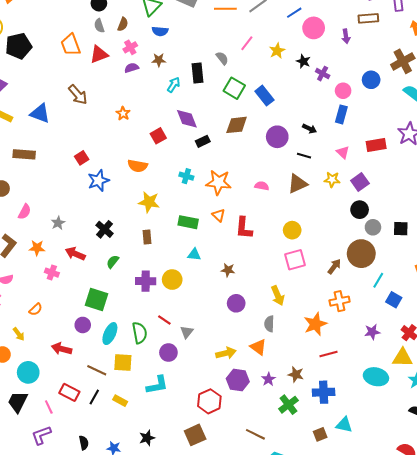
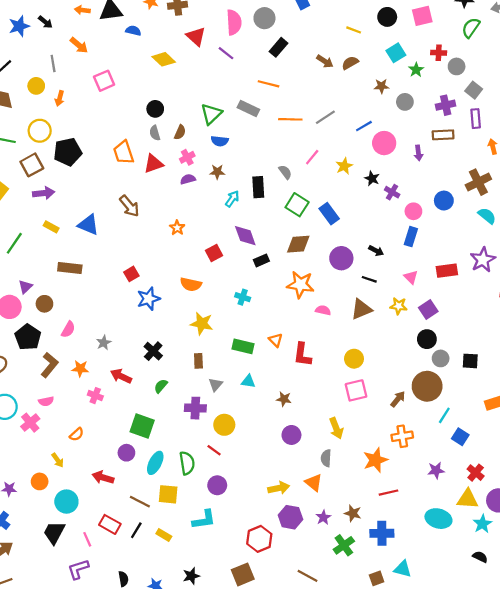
orange star: (219, 182) -> (300, 285), moved
yellow circle: (172, 280) -> (224, 425), moved
gray triangle: (187, 332) -> (216, 384), moved

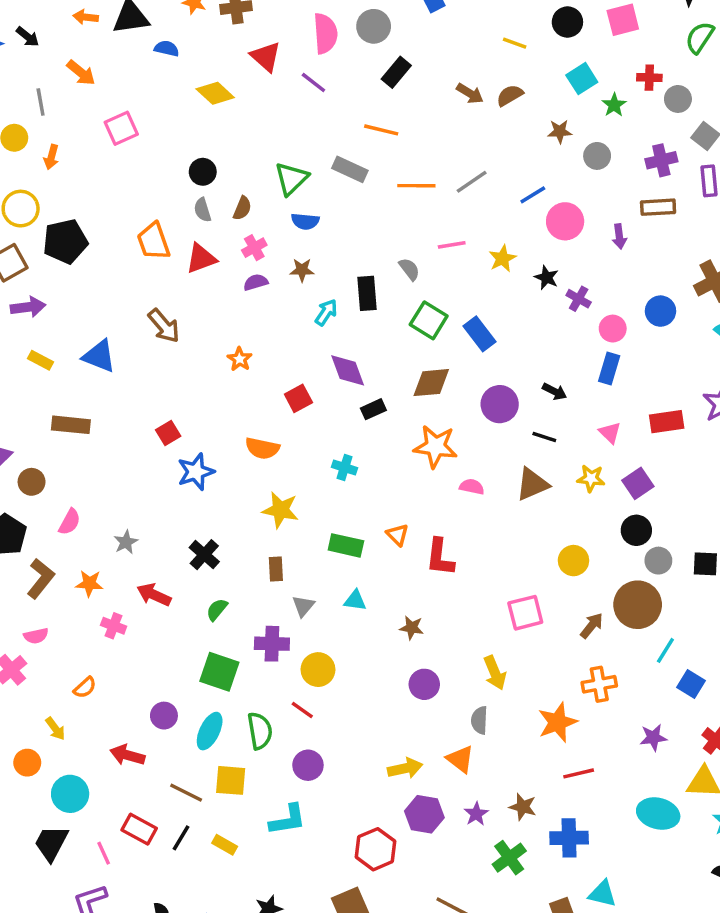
pink line: (312, 157) -> (452, 245), turned 42
yellow circle: (354, 359) -> (573, 561), moved
green square: (142, 426) -> (219, 672), moved

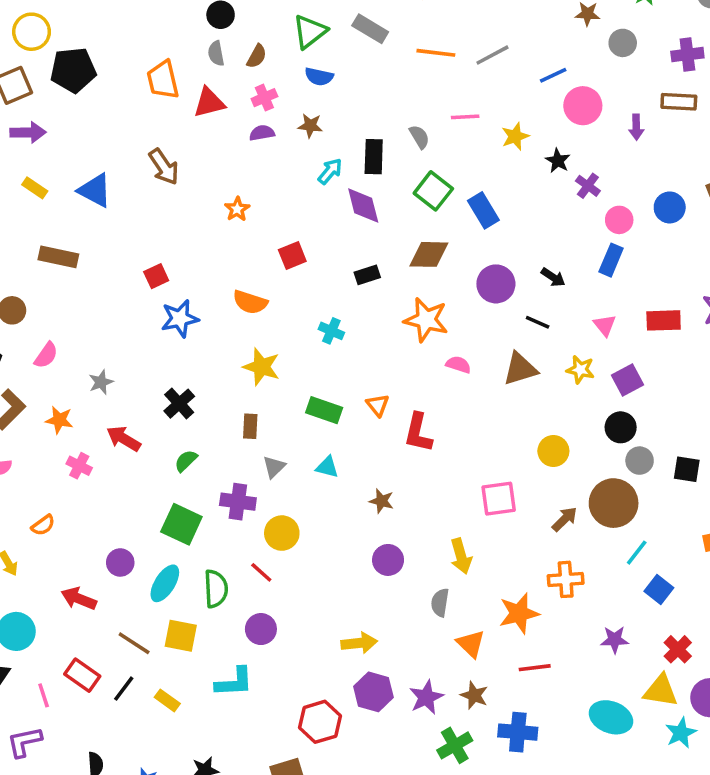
purple diamond: (348, 370) -> (363, 206), moved
orange triangle: (460, 759) -> (471, 644), moved
purple star: (476, 814) -> (426, 697), size x1.4

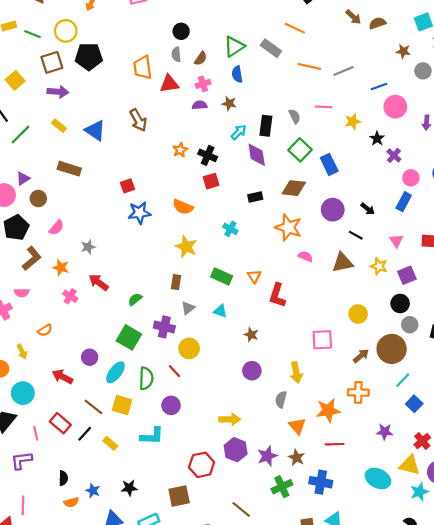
blue semicircle: (319, 77) -> (237, 74), turned 63
black cross: (179, 404) -> (208, 155), moved, turned -30

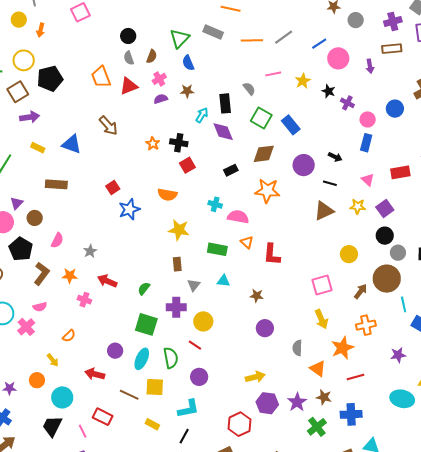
pink semicircle: (305, 256) -> (238, 217), moved, size x1.5
yellow arrow: (296, 373) -> (321, 319), moved
cyan line: (403, 380) -> (404, 304), turned -42
black line: (85, 434) -> (184, 436), moved

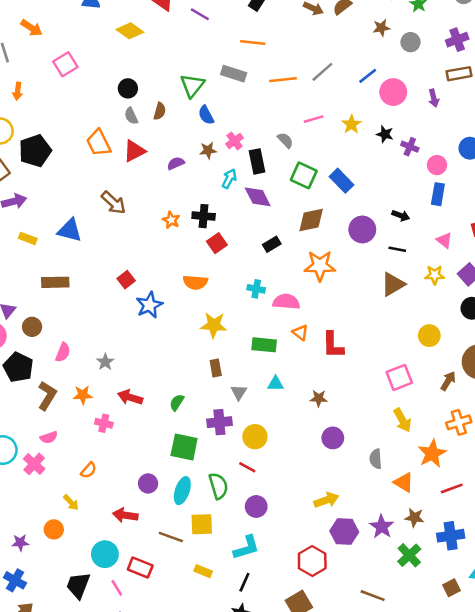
pink cross: (159, 79) -> (235, 141), moved
cyan circle: (62, 397) -> (105, 554), moved

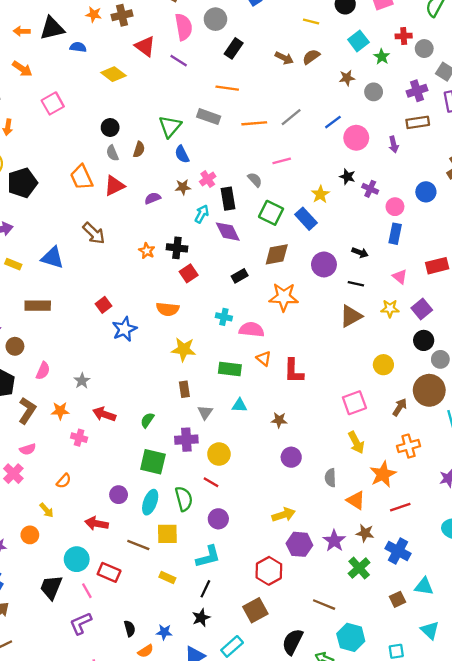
yellow star: (351, 124) -> (320, 194), moved
blue cross: (451, 536) -> (398, 551), turned 35

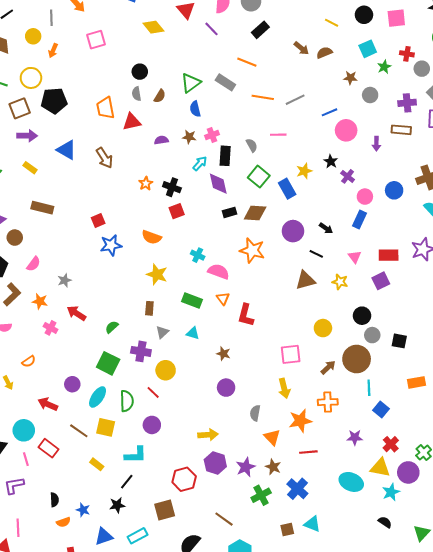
blue triangle: (52, 258) -> (67, 150), moved
black rectangle: (240, 276) -> (230, 212), moved
purple square: (422, 309) -> (381, 281), moved

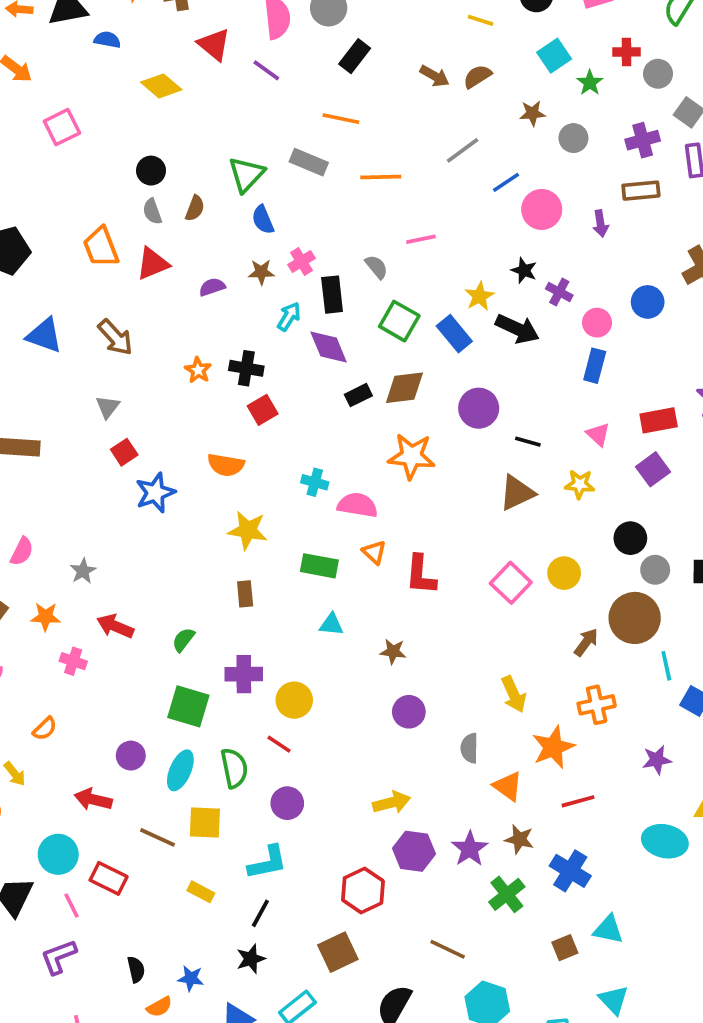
gray line: (295, 100) -> (463, 150), moved
black arrow: (326, 228) -> (517, 329), moved, size x1.6
gray triangle: (162, 332) -> (108, 407), moved
pink square: (291, 354) -> (511, 583), moved, turned -30

